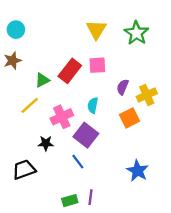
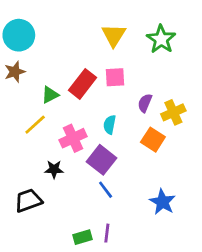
cyan circle: (16, 30) -> (19, 35), size x1.5
orange square: (130, 118) -> (153, 140), turned -30
blue line: (78, 162) -> (106, 190), moved

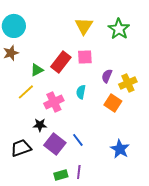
purple square: (101, 160) -> (55, 144), moved

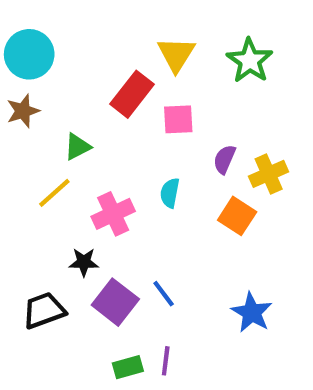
red rectangle: (61, 62) -> (132, 94), moved

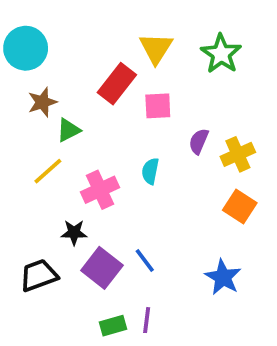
brown star: (23, 111) -> (42, 102), moved
orange square: (237, 216) -> (240, 206), moved

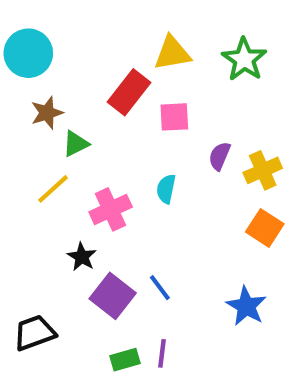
yellow triangle: (156, 48) -> (172, 53), turned 48
black star: (74, 233) -> (82, 257), turned 30
black trapezoid: (39, 275) -> (34, 333), moved

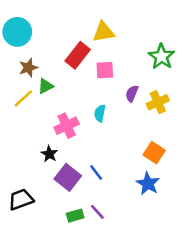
green star: (244, 59) -> (161, 57), moved
yellow line: (53, 189) -> (23, 98), moved
orange square: (265, 228) -> (154, 153), moved
purple line: (162, 353) -> (97, 212), turned -49

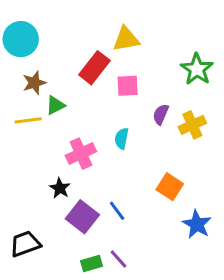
yellow line: (23, 98) -> (28, 120), turned 35
orange square: (154, 153) -> (170, 187), moved
blue star: (148, 184) -> (197, 224), moved

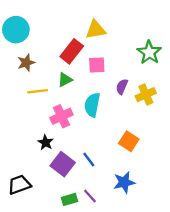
green triangle: (55, 105) -> (65, 80), moved
yellow line: (28, 120) -> (38, 91), moved
cyan semicircle: (122, 138) -> (92, 105), size x1.5
blue star: (197, 224) -> (124, 182), moved, turned 30

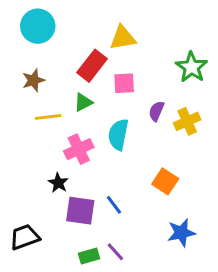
cyan circle: (16, 30) -> (38, 26), moved
purple square: (63, 164) -> (80, 211), turned -30
blue star: (124, 182) -> (181, 233), moved

